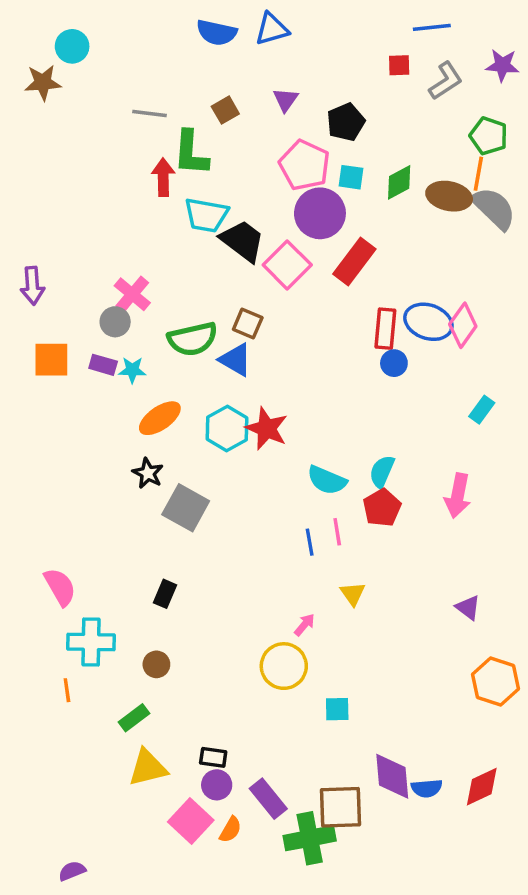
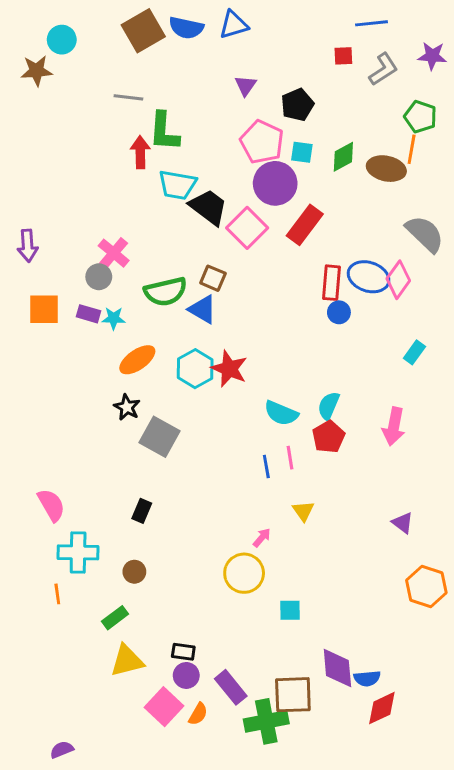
brown square: (225, 110) -> (143, 31), moved, size x1.8
gray semicircle: (494, 208) -> (425, 234), moved
red diamond: (482, 787) -> (382, 708), moved

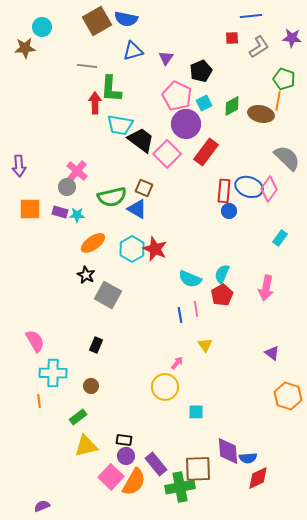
blue triangle: (234, 25) -> (133, 51), moved
cyan square: (302, 152) -> (204, 103), turned -35
orange semicircle: (198, 714) -> (134, 482), size x1.8

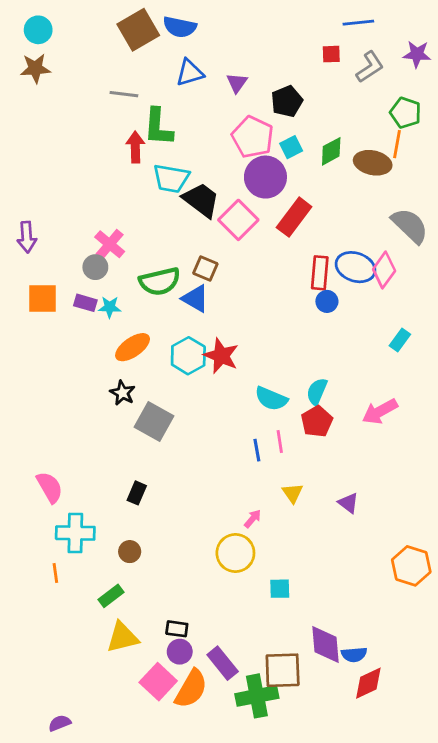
cyan circle: (42, 27) -> (38, 30), moved
pink arrow: (266, 288) -> (380, 411), turned 50
purple triangle: (272, 353) -> (348, 503), moved

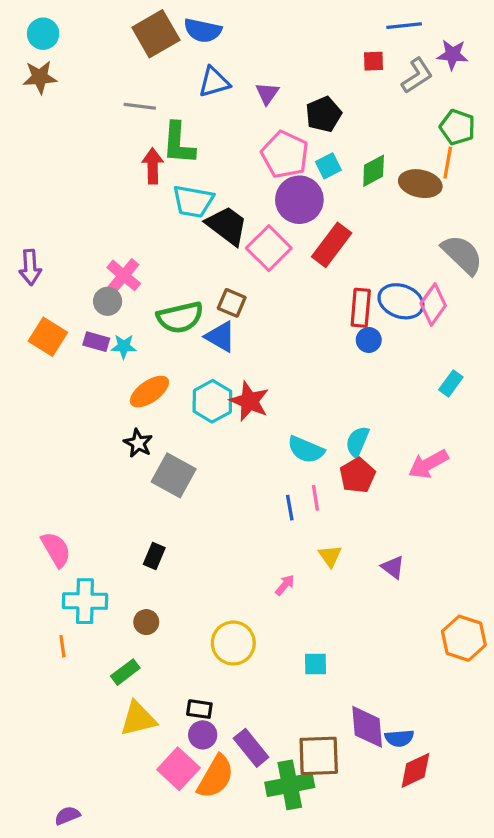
purple star: (417, 54) -> (453, 55), moved
orange square: (42, 299) -> (48, 337), turned 32
yellow circle: (235, 553) -> (233, 643), moved

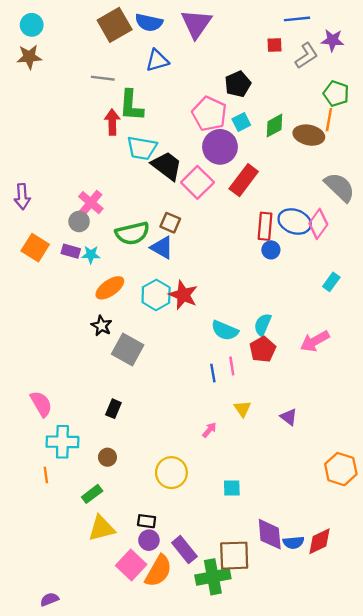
purple triangle: (267, 93) -> (196, 24), moved, size x1.8
red diamond: (415, 770) -> (319, 541), moved

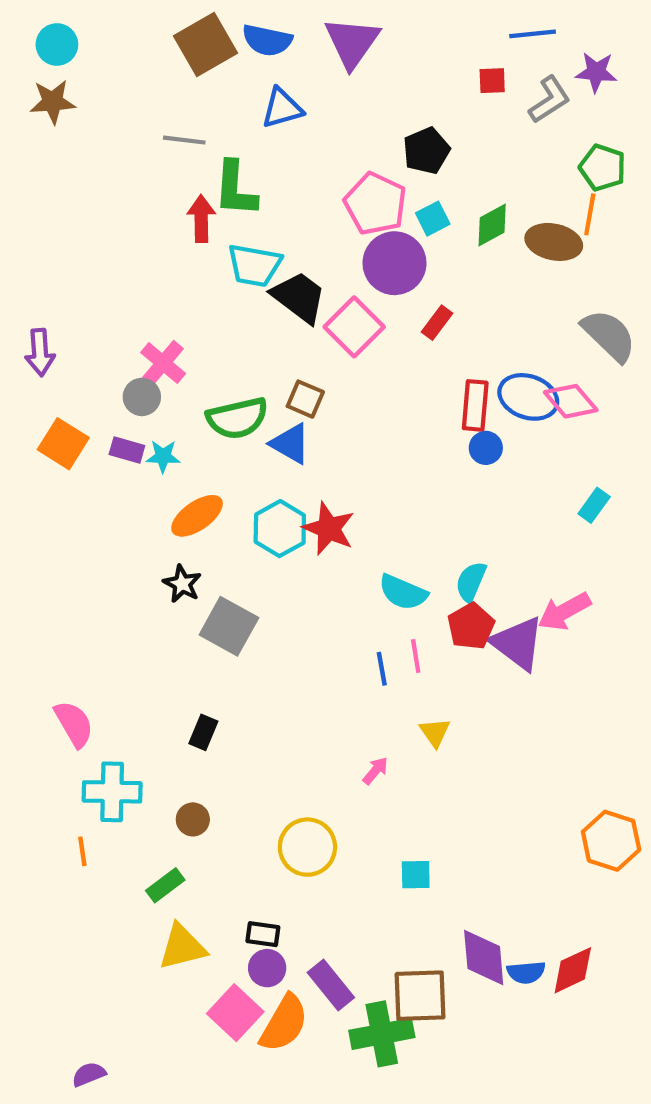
red rectangle: (244, 180) -> (437, 323), size x0.6
pink diamond: (318, 224) -> (571, 401), turned -76
purple triangle: (289, 417) -> (518, 643), moved, size x1.8

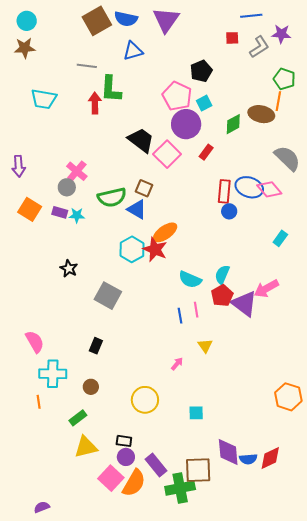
green diamond: (492, 225) -> (233, 124), moved
cyan trapezoid: (254, 265) -> (44, 99), moved
orange ellipse: (197, 516) -> (165, 232), moved
black star: (182, 584) -> (69, 268), moved

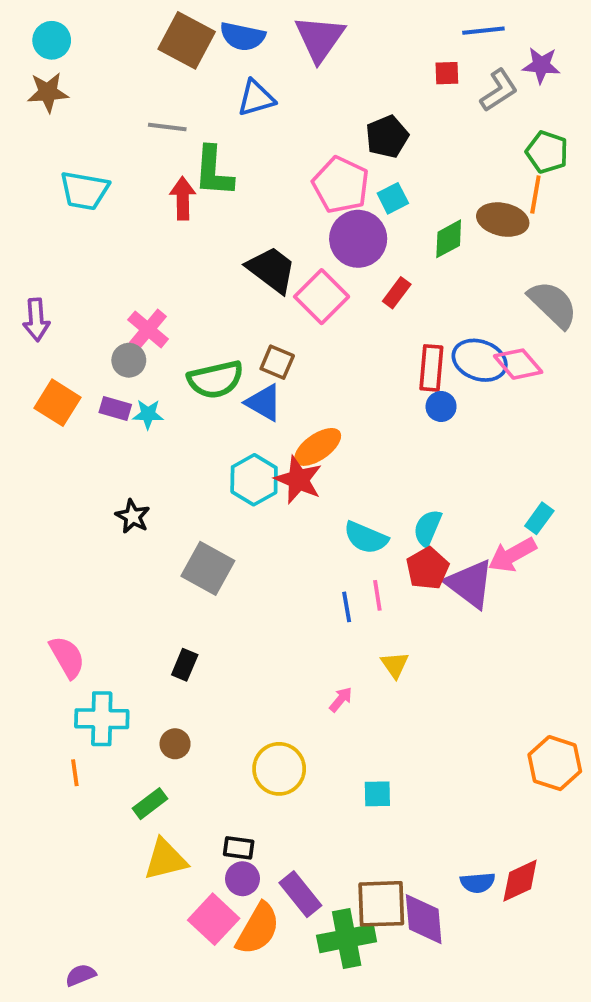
brown square: (97, 21) -> (187, 40), turned -32
cyan rectangle: (280, 238) -> (539, 518), moved
purple diamond: (228, 452) -> (424, 919), moved

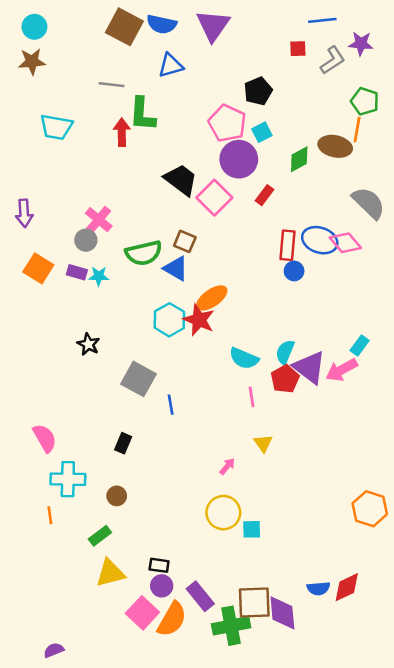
purple triangle: (470, 584) -> (309, 367), moved
blue line: (347, 607) -> (171, 405), moved
yellow circle: (279, 769) -> (223, 513), moved

